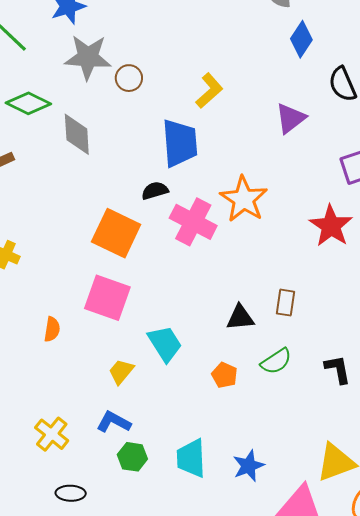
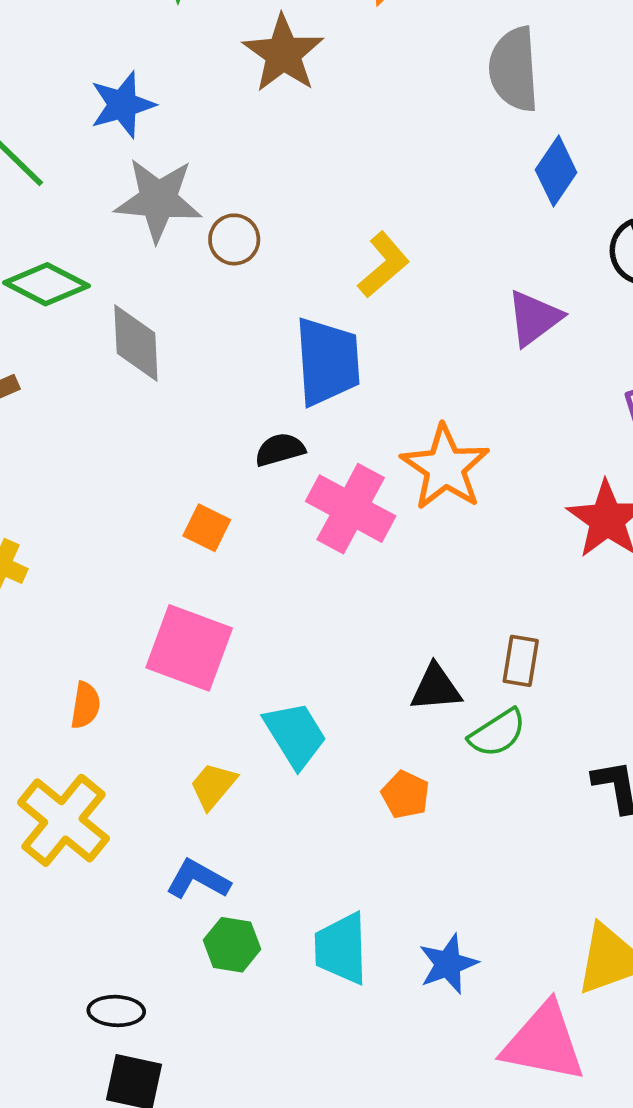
orange square: (116, 233) -> (207, 528), size x0.5
green semicircle: (276, 361) -> (497, 733), moved
yellow cross: (52, 434) -> (63, 820), moved, size x1.4

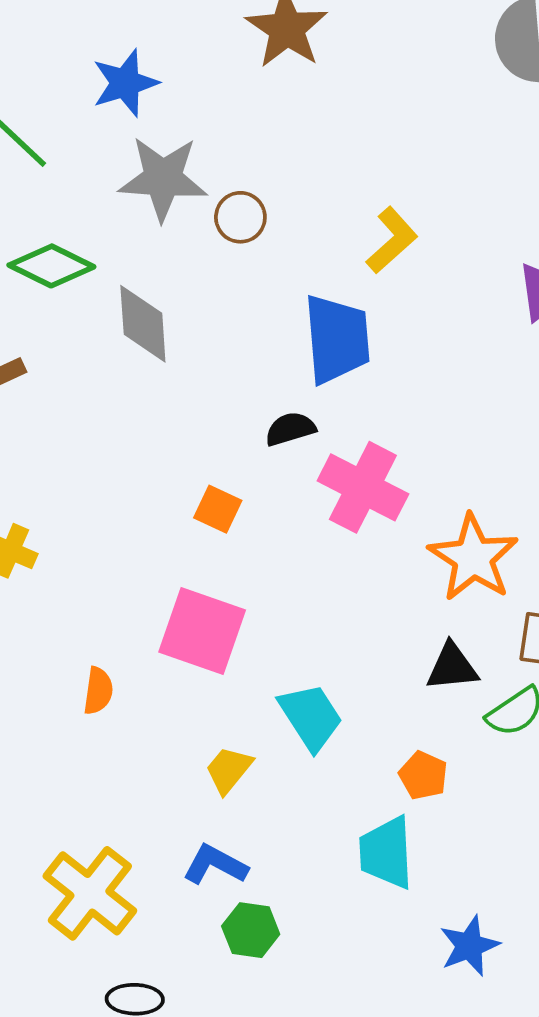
orange star: (445, 467) -> (473, 558), moved
yellow cross: (63, 820) -> (90, 893), moved
cyan trapezoid: (341, 949) -> (386, 853), moved

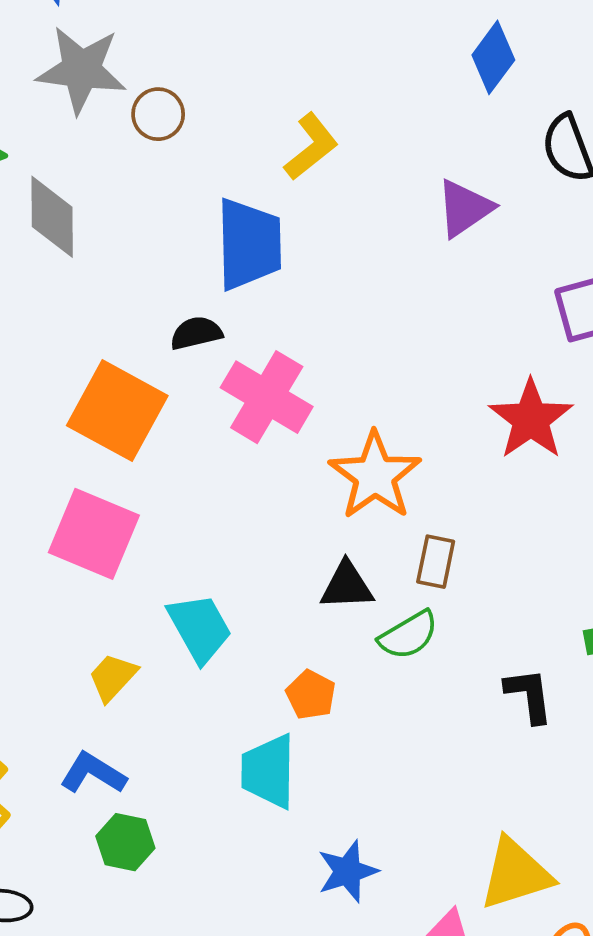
orange square: (218, 509) -> (117, 411), size x2.0

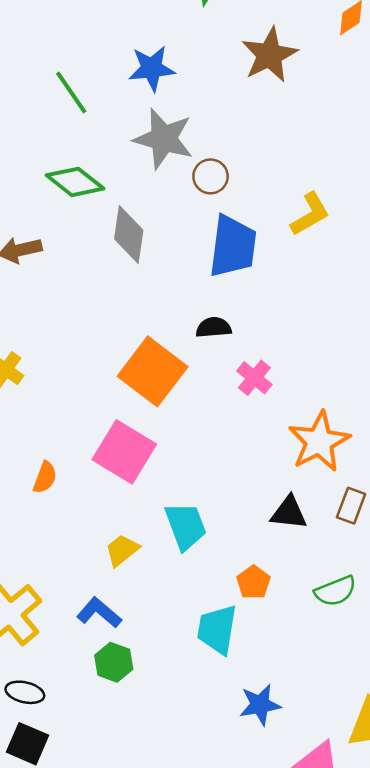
blue trapezoid: (249, 244) -> (233, 246), moved
pink cross: (267, 397) -> (254, 378), size x0.6
green semicircle: (408, 635) -> (335, 591), moved

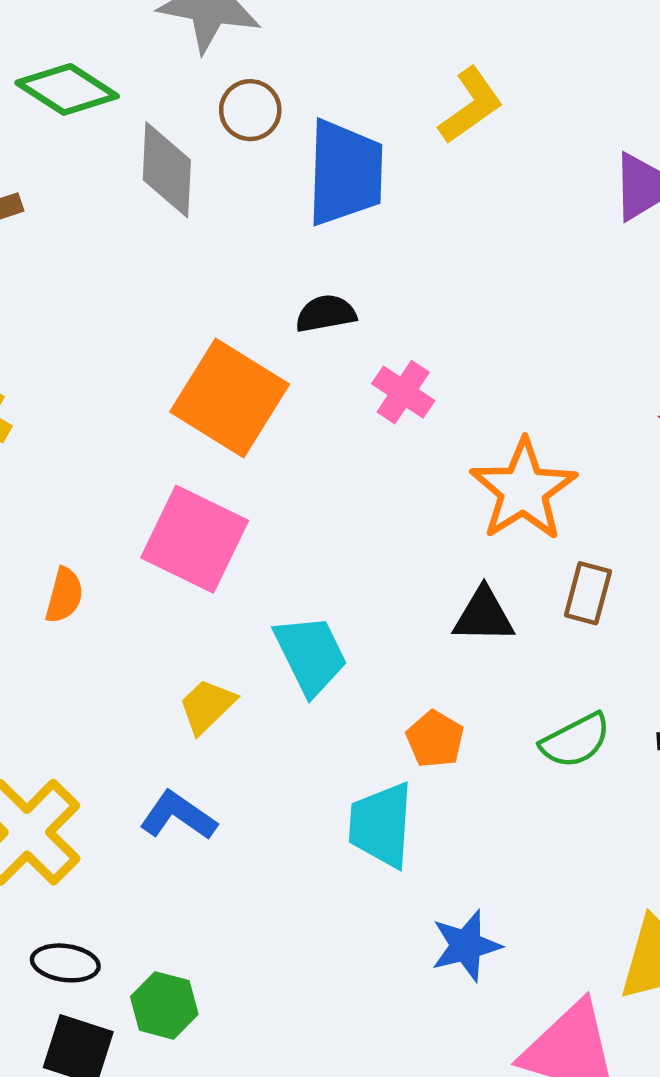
brown circle: (211, 176) -> (250, 110), moved
green hexagon: (114, 662) -> (164, 1005), moved

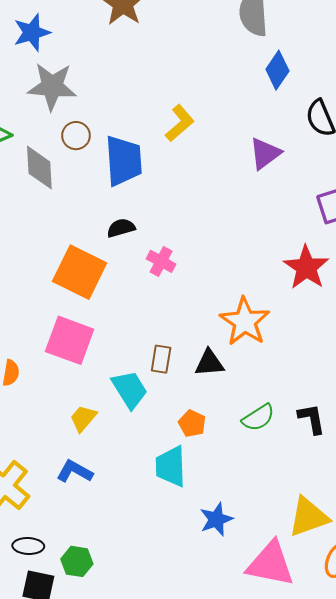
orange star: (523, 490) -> (245, 322), moved
brown rectangle: (588, 593) -> (161, 359), moved

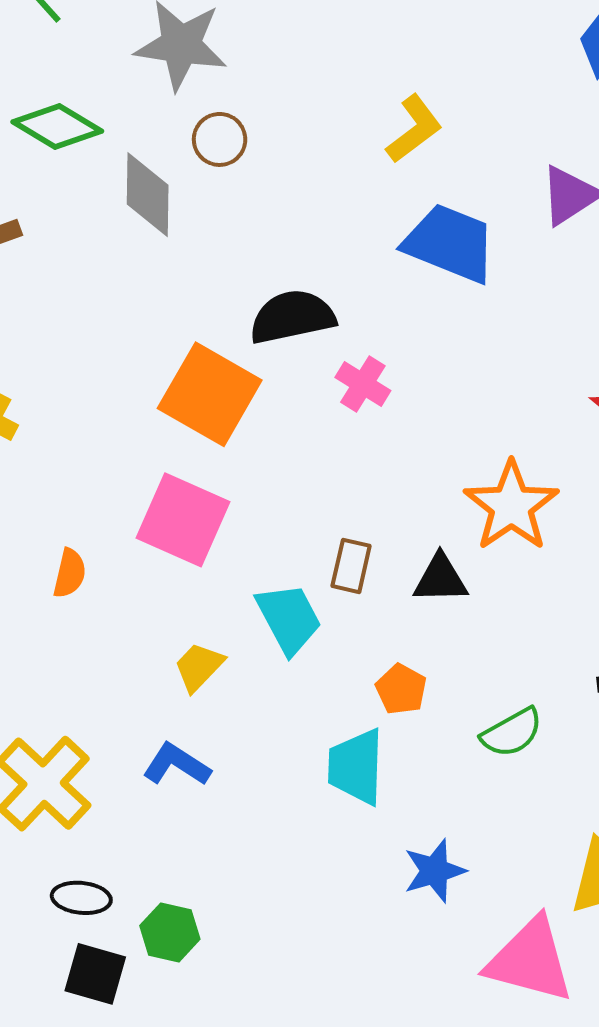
blue trapezoid: (124, 161) -> (450, 243), moved, turned -68
black semicircle: (121, 228) -> (292, 317), size x1.6
green semicircle: (258, 418) -> (512, 733), moved

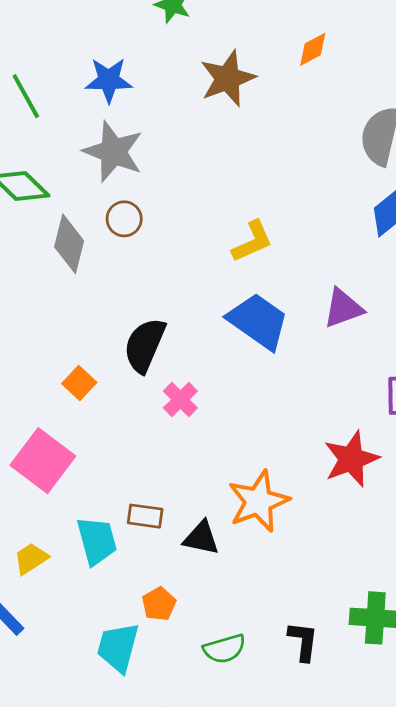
black semicircle: (292, 317) -> (145, 345), turned -68
orange square: (210, 394) -> (79, 383), size x0.5
brown rectangle: (351, 566) -> (145, 516), turned 72

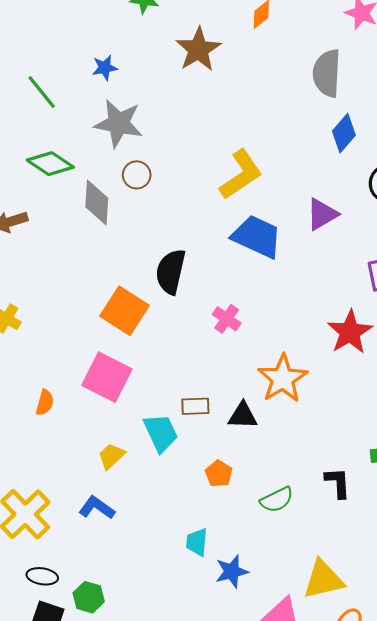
blue star: (109, 80) -> (105, 68), size x0.7
yellow L-shape: (252, 241) -> (241, 175), size x1.4
orange square: (79, 383) -> (124, 311), size x1.8
pink cross: (180, 400) -> (227, 319), moved
cyan trapezoid: (118, 647) -> (197, 542), moved, size x0.7

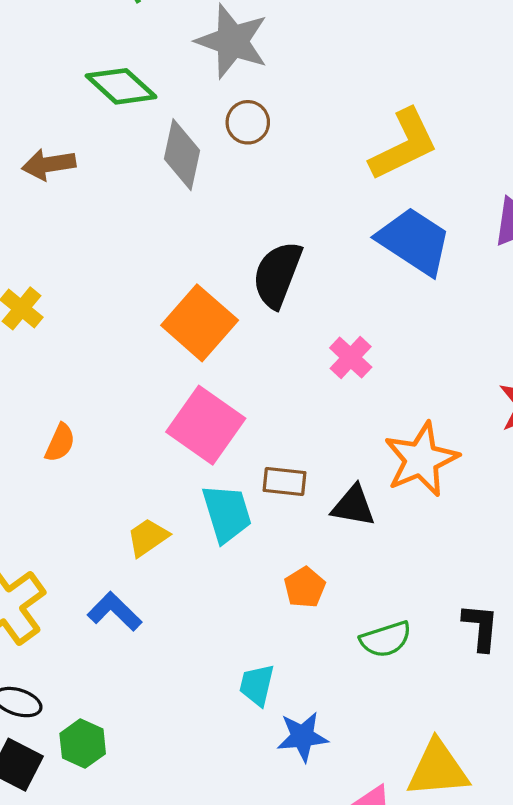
pink square: (107, 377) -> (206, 425), moved

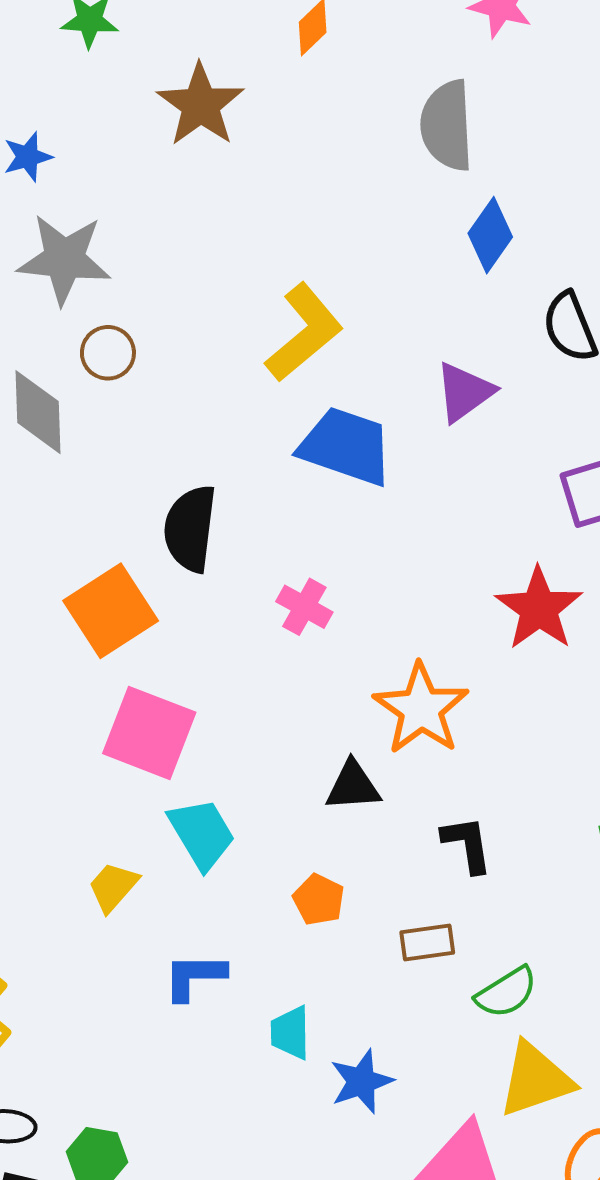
orange square: (200, 323) -> (111, 611), turned 30
brown rectangle: (285, 481) -> (427, 943), moved
blue L-shape: (115, 611) -> (194, 977), moved, turned -30
black L-shape: (481, 627) -> (467, 844), moved
green semicircle: (386, 639) -> (506, 992), moved

